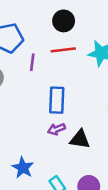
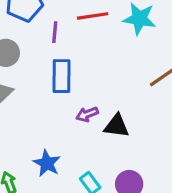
blue rectangle: (57, 100) -> (61, 76), moved

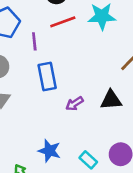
black triangle: (117, 126) -> (111, 100), moved

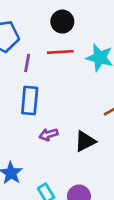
black triangle: (111, 100) -> (85, 141), turned -40

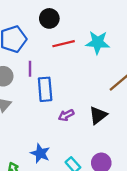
black circle: (62, 22) -> (49, 18), moved
purple line: (27, 63) -> (30, 69), moved

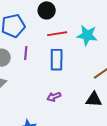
blue rectangle: (45, 89) -> (57, 60), moved
black triangle: (98, 115) -> (94, 99), moved, turned 36

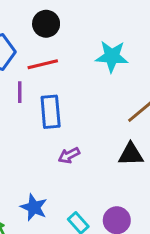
red line: (57, 34) -> (43, 64), moved
blue rectangle: (57, 60) -> (51, 112), moved

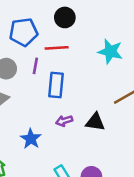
black triangle: (131, 154) -> (95, 122), moved
blue star: (34, 207) -> (31, 139), moved

